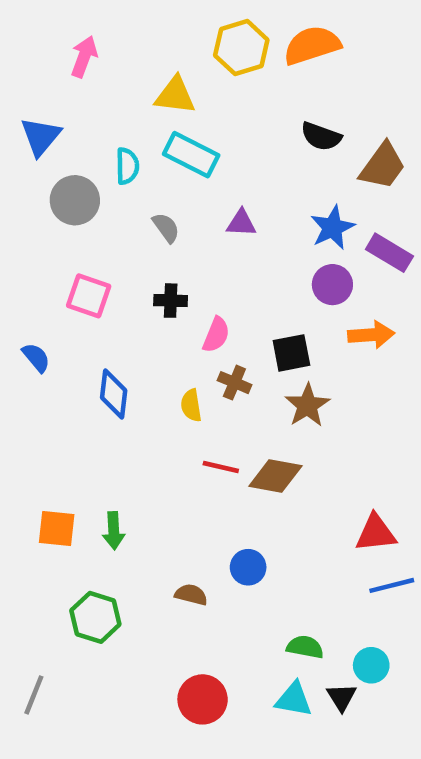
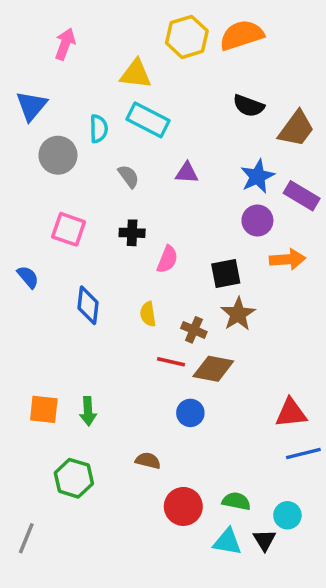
brown cross: (234, 383) -> (194, 330), moved
blue circle: (248, 567) -> (190, 413), moved
red circle: (203, 699) -> (183, 506), moved

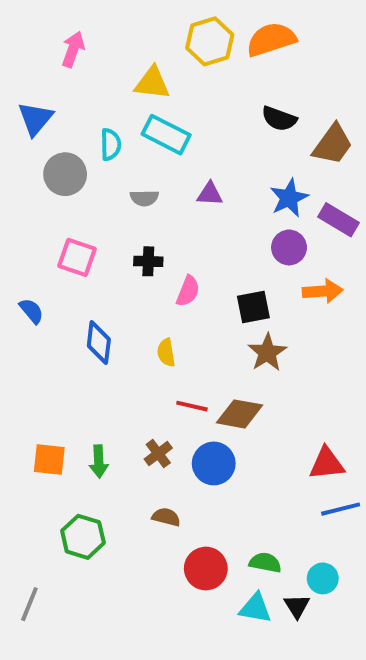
gray semicircle: (129, 176) -> (144, 198), turned 125
brown cross: (194, 330) -> (158, 454), moved, turned 30
blue circle: (190, 413) -> (214, 463), size x1.4

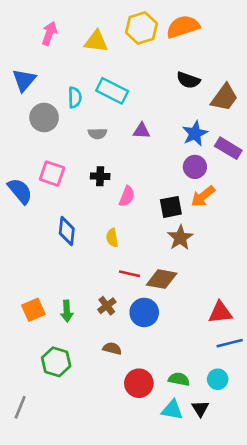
yellow triangle: (152, 83) -> (96, 41), moved
orange arrow: (323, 291) -> (203, 196), moved, turned 145
blue semicircle: (31, 311) -> (20, 191), moved, size x1.5
orange square: (49, 460) -> (33, 310), turned -30
cyan circle: (323, 578) -> (218, 379), moved

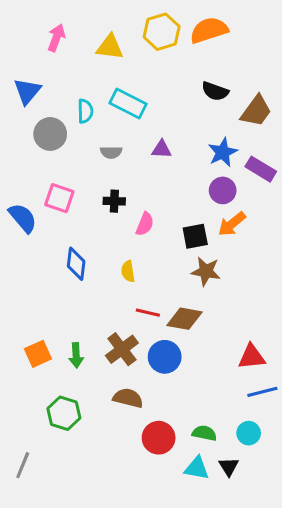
brown star: (180, 238) -> (206, 271), turned -30
brown cross: (107, 306) -> (122, 349), size x1.5
brown semicircle: (112, 348) -> (128, 398), size x1.4

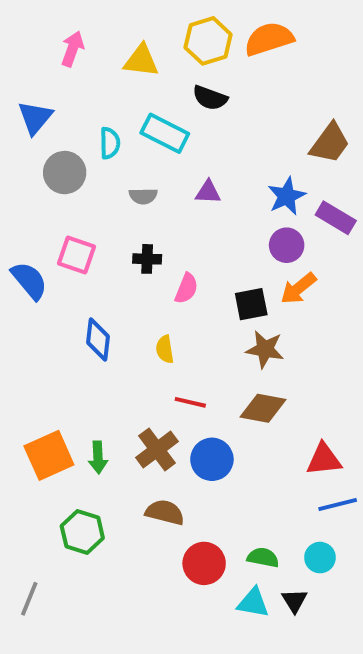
black semicircle: (215, 91) -> (210, 98), moved
brown diamond: (184, 319) -> (263, 408), moved
orange square: (38, 354) -> (49, 455), size x1.4

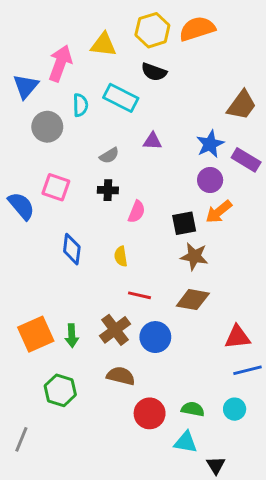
pink arrow: (72, 49) -> (60, 63), moved, size x1.4
gray semicircle: (143, 196) -> (109, 156), moved, turned -30
black triangle: (294, 601) -> (216, 465), moved

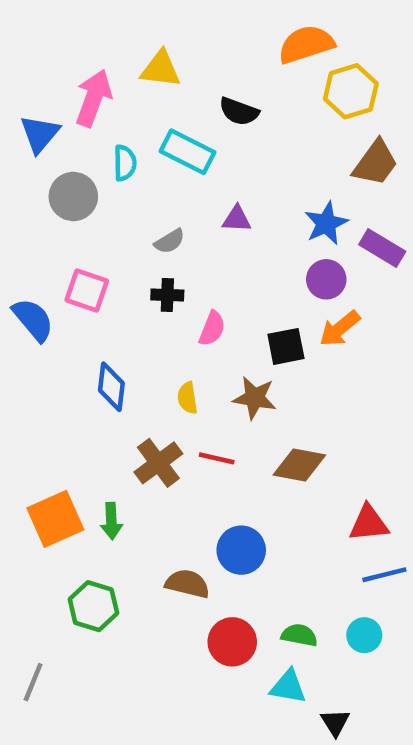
yellow hexagon: (152, 30) -> (351, 91), moved
brown star: (194, 256) -> (255, 398), moved
brown cross: (115, 330) -> (158, 463), moved
blue circle: (155, 337) -> (241, 550), moved

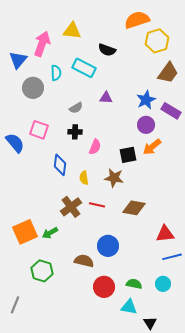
blue diamond: (111, 387) -> (60, 165), moved
green arrow: (111, 521) -> (50, 233), turned 63

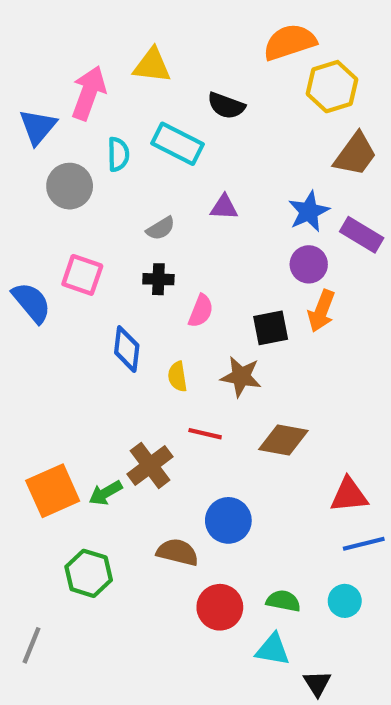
orange arrow: (152, 147) -> (321, 311), turned -30
brown cross: (71, 207) -> (150, 465), moved

